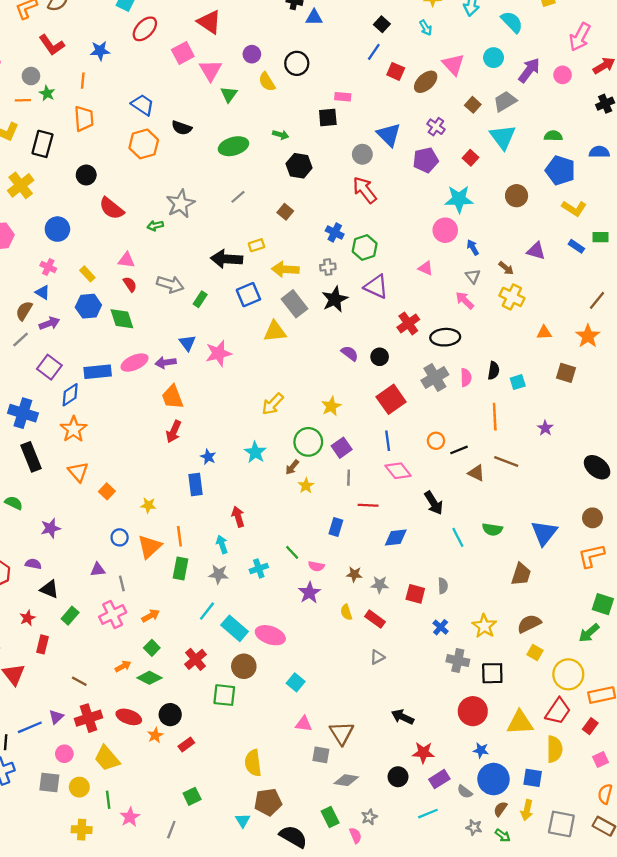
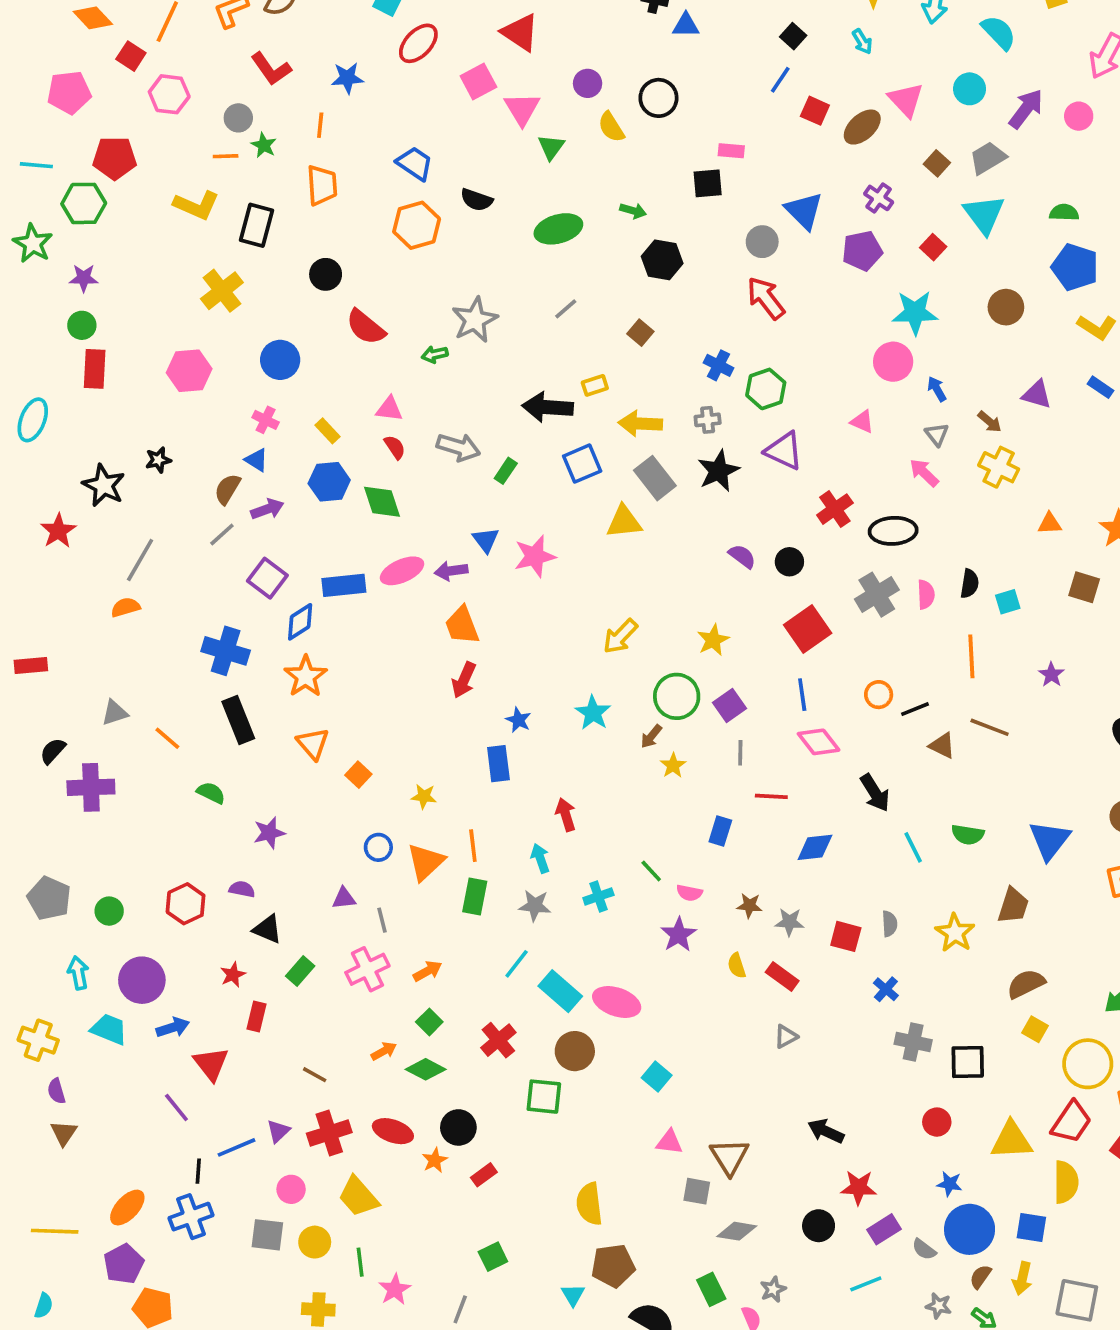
yellow star: (484, 626) -> (955, 933), moved
red circle: (473, 711) -> (937, 1122), size x0.6

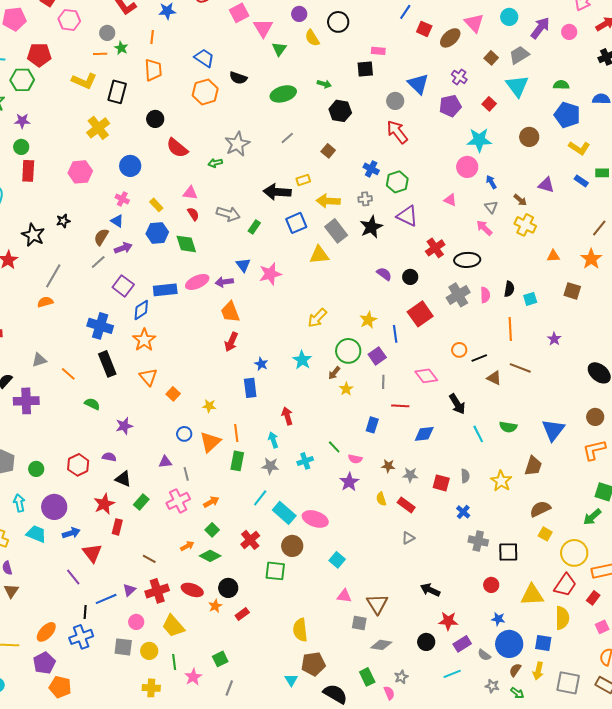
blue line: (802, 695) -> (395, 334), moved
red star: (233, 975) -> (104, 504), size x1.5
green square: (493, 1257) -> (220, 659), moved

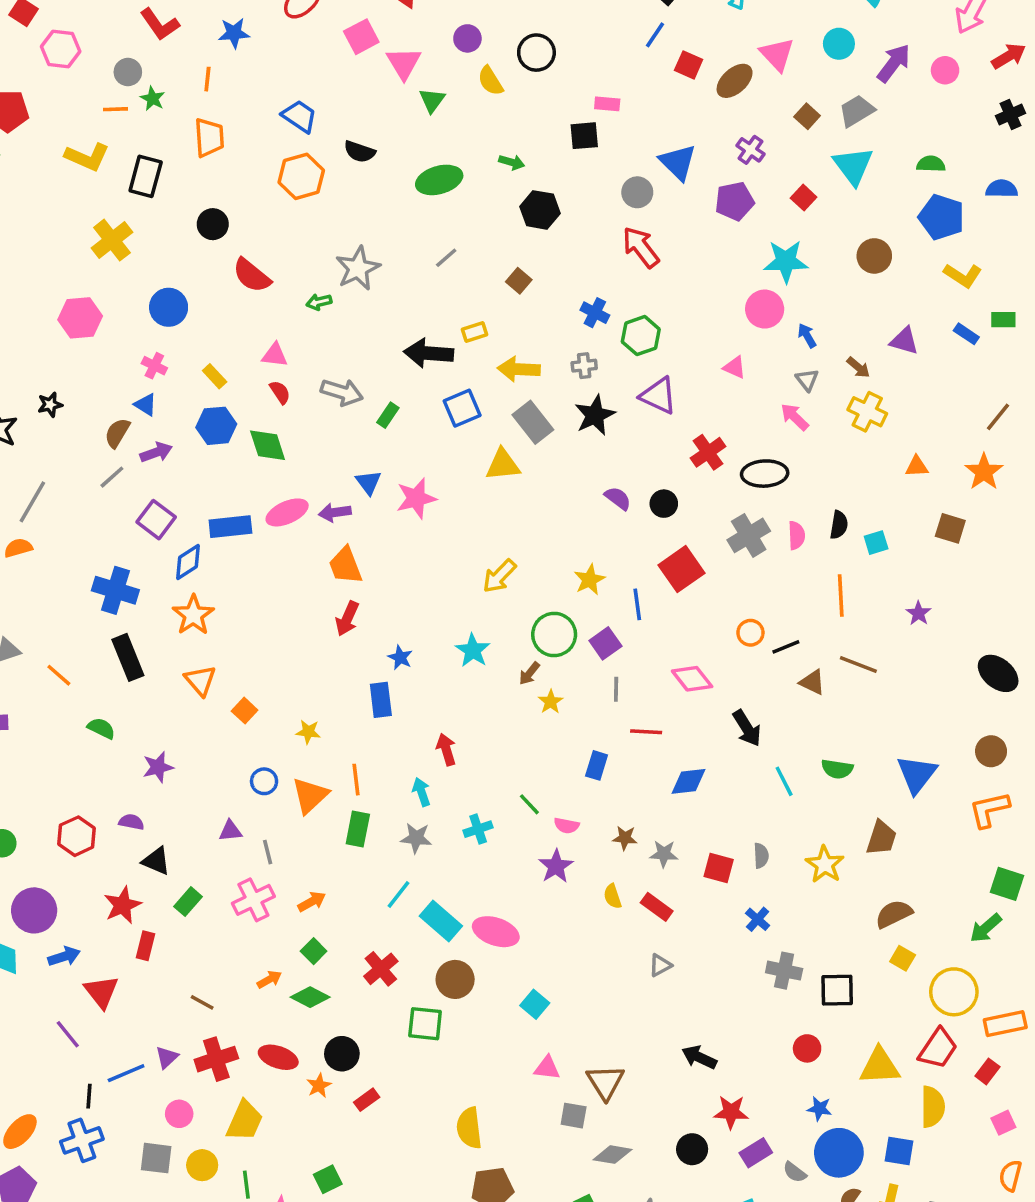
yellow trapezoid: (173, 626) -> (245, 1121), turned -115

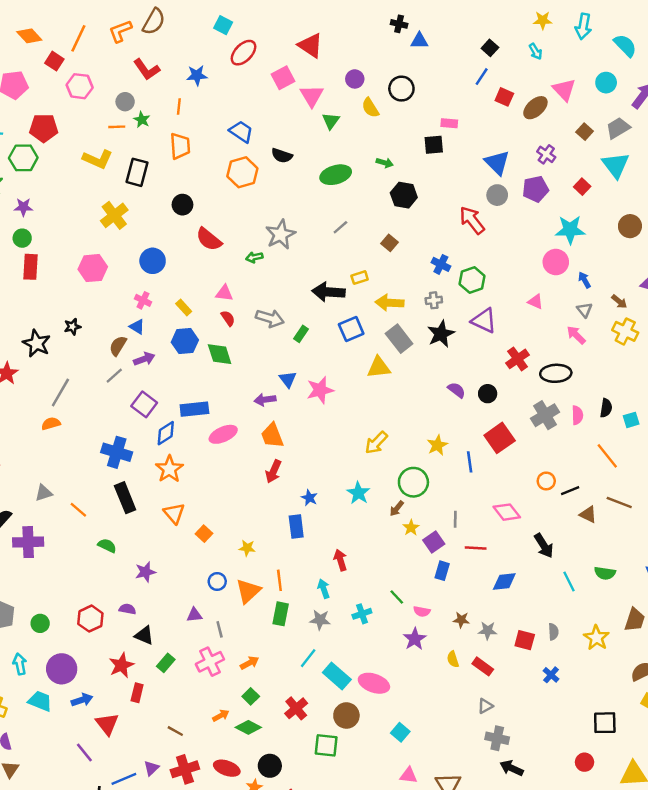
gray circle: (637, 192) -> (497, 195), moved
pink ellipse: (287, 512) -> (223, 434), moved
orange line: (841, 596) -> (607, 456), turned -36
purple square: (605, 643) -> (434, 542), moved
gray cross: (784, 971) -> (497, 738), moved

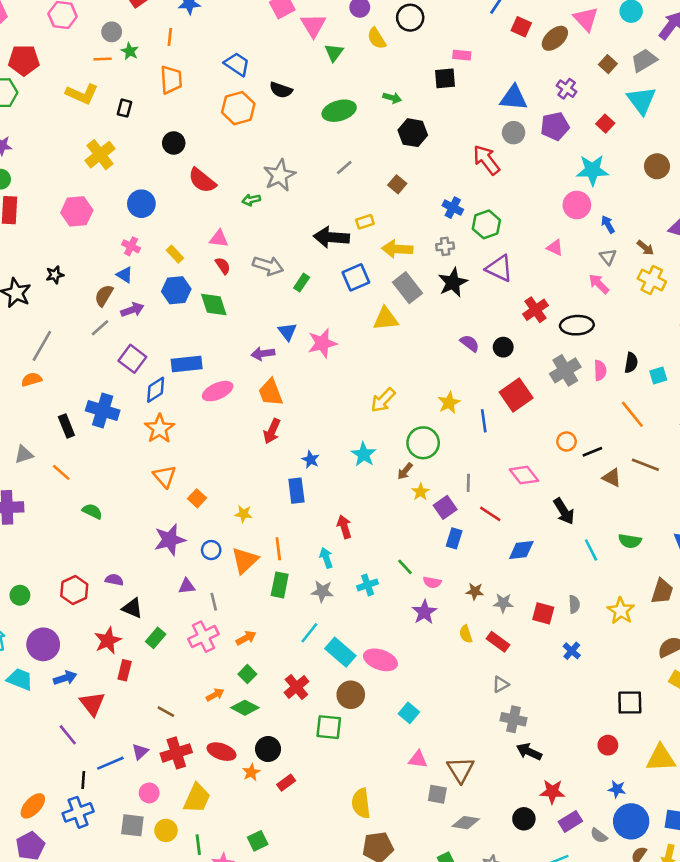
blue triangle: (497, 163) -> (514, 98), turned -40
black rectangle: (137, 172) -> (125, 108), size x0.6
black rectangle: (125, 498) -> (66, 426), moved, size x0.7
red line: (476, 548) -> (490, 514), turned 30
purple star: (145, 572) -> (170, 540), moved, size x1.4

